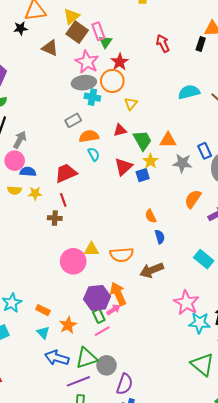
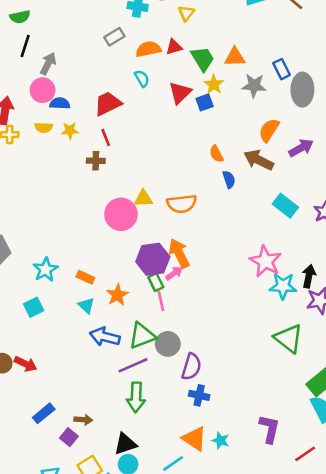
orange semicircle: (89, 136) -> (148, 49), moved
brown arrow: (152, 270) -> (259, 160), moved, turned 50
pink line: (102, 331) -> (161, 301), turned -70

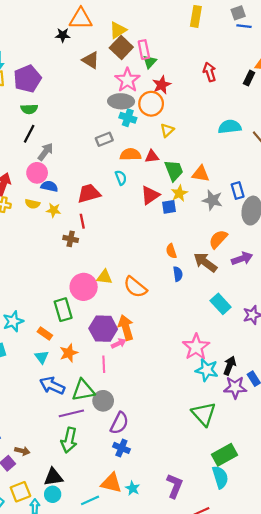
orange semicircle: (182, 204) -> (135, 287), turned 35
green rectangle: (156, 282) -> (63, 310), moved, size x1.5
orange triangle: (194, 439) -> (111, 483), turned -30

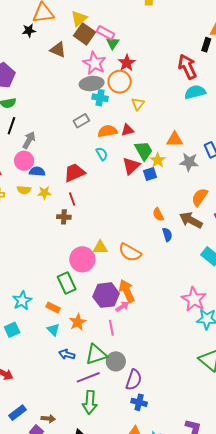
pink rectangle: (144, 50) -> (106, 33), turned -42
red arrow: (210, 72) -> (187, 67), moved, size x1.4
green trapezoid: (174, 170) -> (144, 151), moved
blue arrow: (52, 386) -> (67, 354), size x0.7

